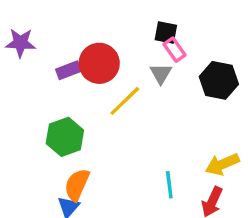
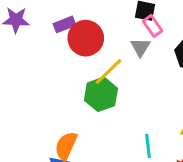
purple rectangle: (68, 70) -> (65, 24), moved
green hexagon: (65, 137) -> (101, 94), moved

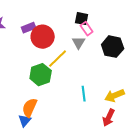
green hexagon: (101, 94) -> (41, 75), moved
cyan line: (148, 146) -> (84, 94), moved

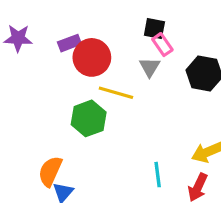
yellow line: (58, 59) -> (116, 93), turned 60
cyan line: (84, 94) -> (158, 175), moved
orange semicircle: (30, 108) -> (50, 171), moved

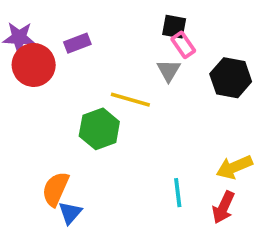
red circle: (92, 57) -> (34, 65), moved

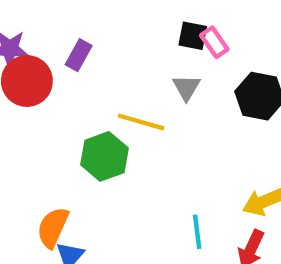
purple rectangle: (77, 43) -> (79, 55), turned -40
pink rectangle: (183, 45) -> (214, 42), moved

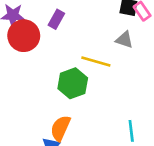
gray triangle: (186, 87) -> (124, 40), turned -42
orange semicircle: (53, 227) -> (60, 128), moved

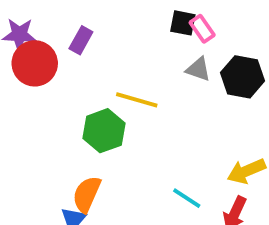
gray triangle: (124, 40) -> (198, 69), moved
cyan line: (131, 131) -> (187, 198), turned -50

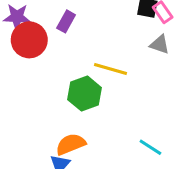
orange semicircle: (87, 194) -> (71, 144), turned 44

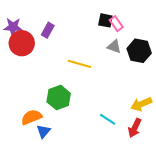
green hexagon: (84, 94) -> (59, 98), moved
orange semicircle: (71, 144) -> (32, 117), moved

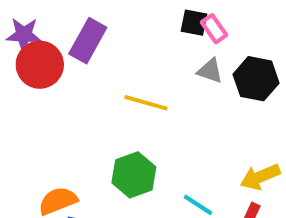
purple rectangle: (48, 30) -> (88, 41), size x1.5
green hexagon: (59, 98) -> (134, 175), moved

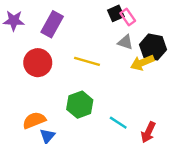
black square: (194, 23) -> (116, 13), turned -35
red circle: (40, 65) -> (38, 63), moved
yellow arrow: (260, 177) -> (142, 63), moved

